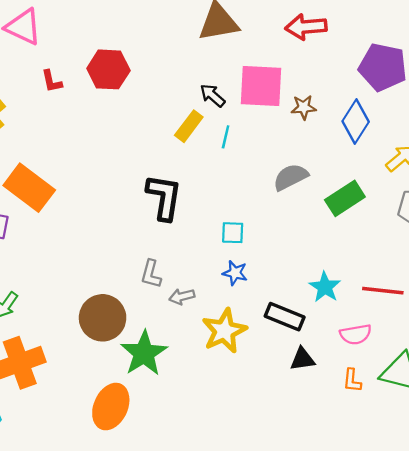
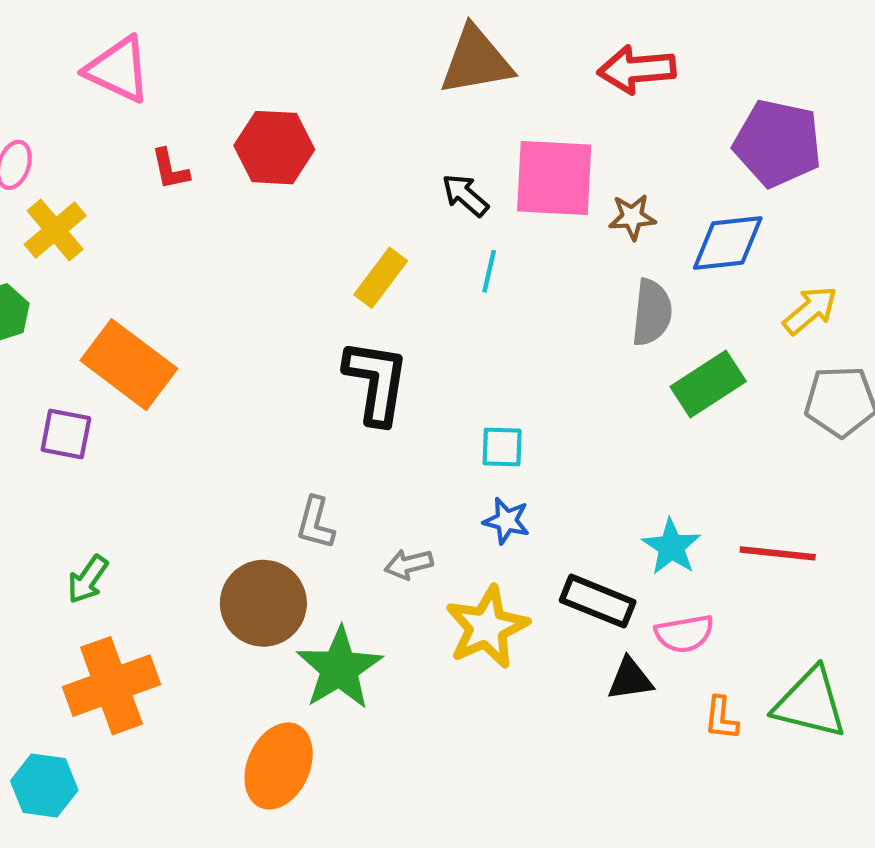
blue diamond: (356, 121) -> (728, 243), turned 51
yellow rectangle: (189, 126) -> (381, 278), moved
gray semicircle: (291, 177) -> (652, 312), moved, turned 123
gray L-shape: (151, 274) -> (315, 523), moved
pink semicircle: (356, 334) -> (684, 634), moved

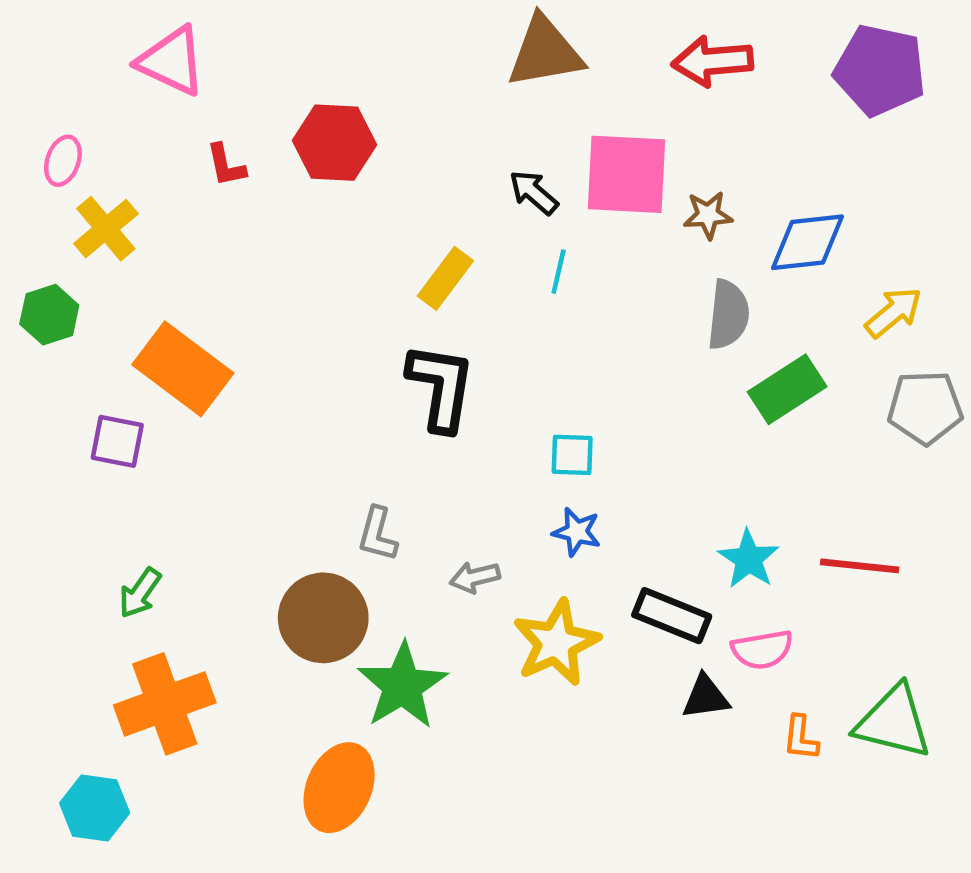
purple pentagon: (778, 143) -> (880, 70), moved

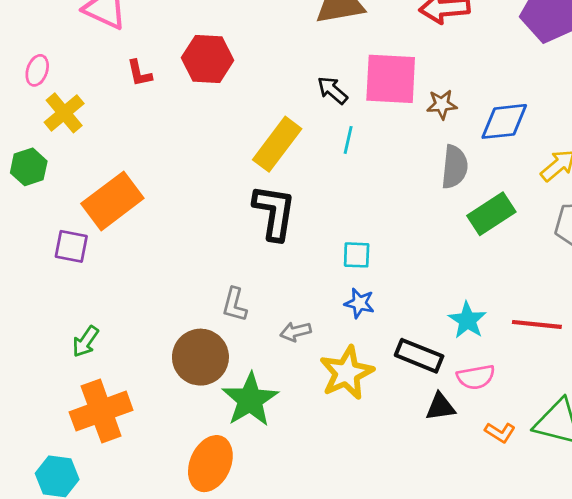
yellow rectangle: (445, 278) -> (277, 144), size x1.4
orange rectangle: (183, 369) -> (112, 201), turned -74
orange L-shape: (801, 738) -> (500, 432), turned -64

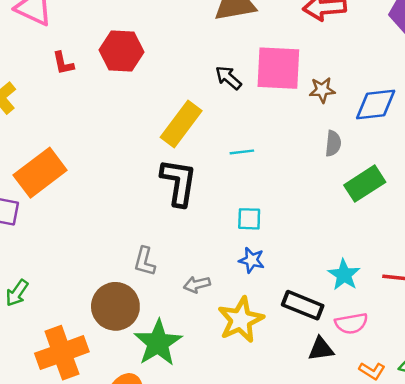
cyan line: (348, 140) -> (242, 152), moved, turned 70
gray semicircle: (455, 167) -> (333, 143), size x0.7
orange cross: (101, 411) -> (62, 353), moved

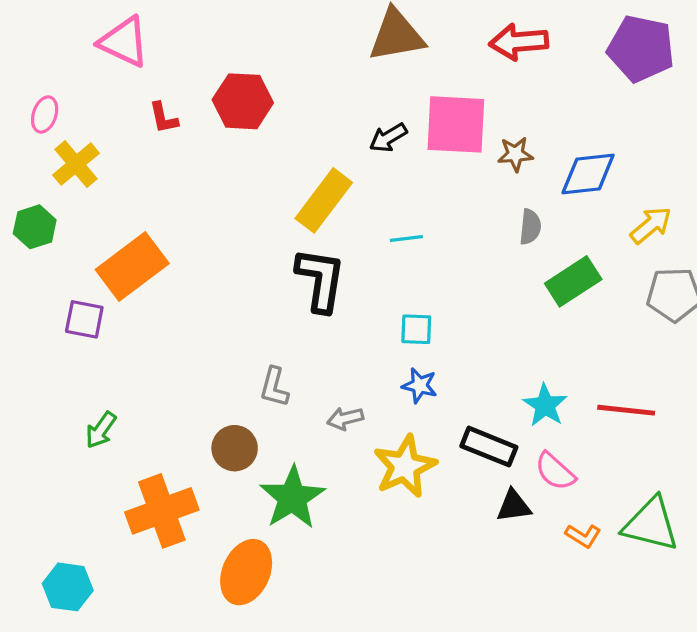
black arrow: (229, 78) -> (388, 138), turned -72
brown circle: (115, 306) -> (235, 448), size x0.7
pink semicircle: (351, 323) -> (555, 471), turned 52

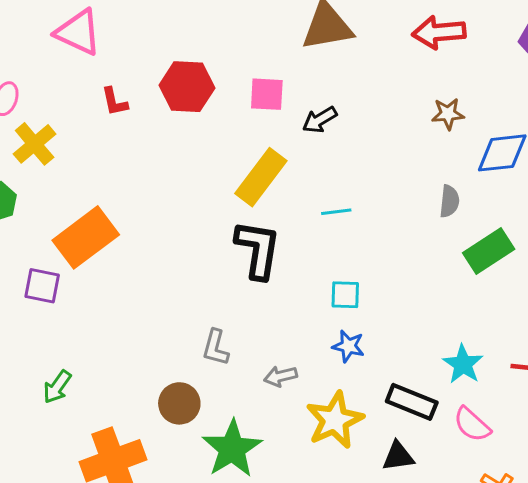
pink square: (456, 124) -> (267, 94), moved, size x0.6
brown star: (515, 154) -> (448, 114), moved
black triangle: (514, 506) -> (398, 456), moved

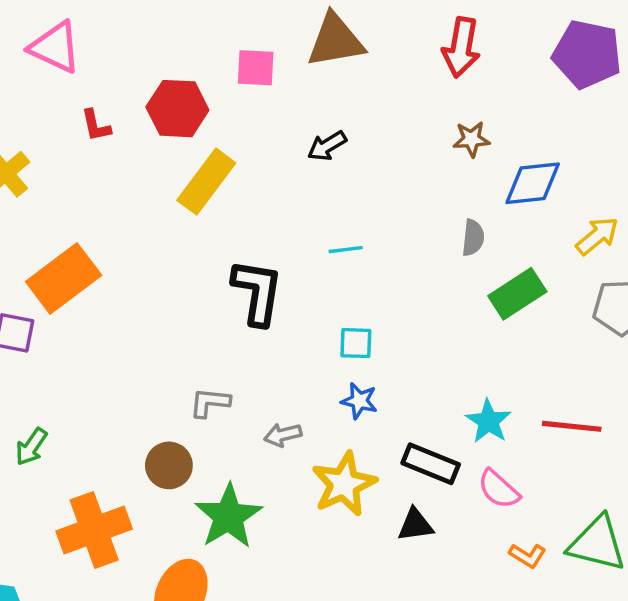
red arrow: (439, 32) -> (461, 47), turned -75
pink square: (267, 94) -> (256, 68), moved
yellow rectangle: (261, 177) -> (206, 182), moved
gray L-shape: (216, 348) -> (210, 403), turned 81

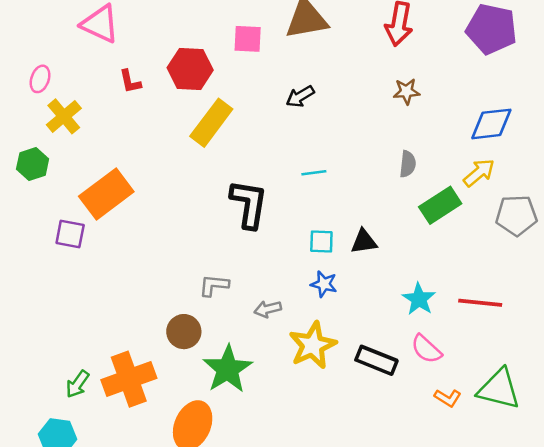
blue diamond: (533, 183) -> (491, 124), moved
yellow arrow: (597, 236) -> (479, 173), moved
green arrow: (31, 447) -> (78, 384), moved
black rectangle: (431, 464) -> (376, 360), moved
black triangle: (415, 525) -> (364, 242), moved

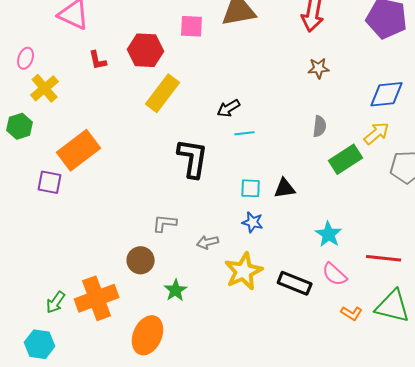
black arrow: (300, 96) -> (229, 108), moved
red line: (480, 303) -> (384, 258), moved
green star: (228, 369) -> (176, 290), size x0.6

